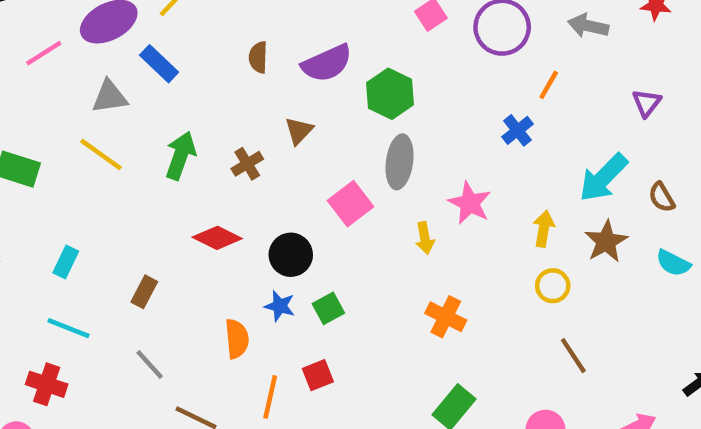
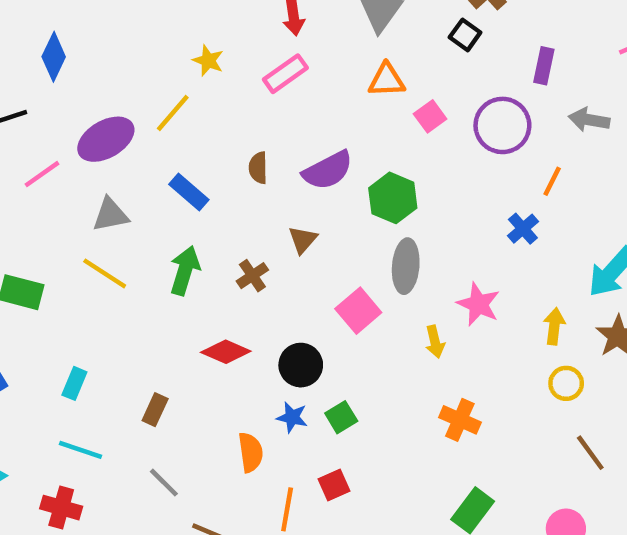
blue rectangle: (159, 64) -> (189, 192), moved

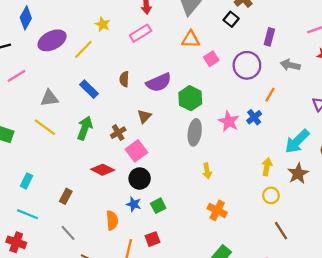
purple ellipse: (106, 139) -> (52, 40), moved
pink star: (478, 304) -> (229, 121), moved
pink square: (358, 311) -> (136, 151), moved

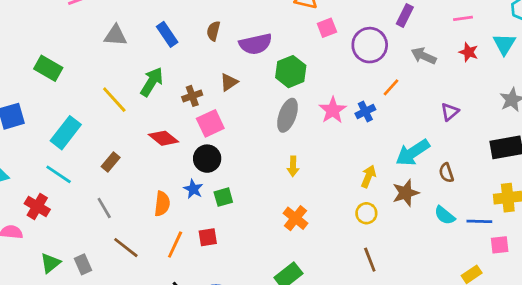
yellow line: (45, 127) -> (114, 100), moved
cyan rectangle: (27, 181) -> (66, 133), size x1.6

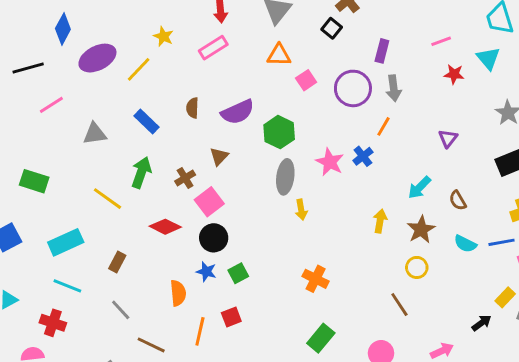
gray arrow: (424, 56) -> (394, 88), moved, turned -110
cyan rectangle: (66, 133) -> (66, 242), turned 40
cyan arrow: (413, 153) -> (419, 187), size x0.7
yellow arrow: (293, 166) -> (301, 210), moved
yellow circle: (366, 213) -> (417, 267), moved

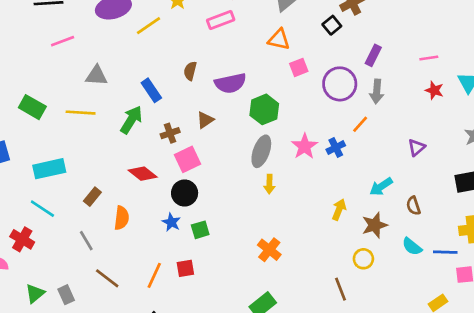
blue rectangle: (147, 121) -> (151, 90), moved
yellow line: (107, 199) -> (81, 113), moved, turned -44
orange semicircle: (178, 293) -> (122, 218), moved

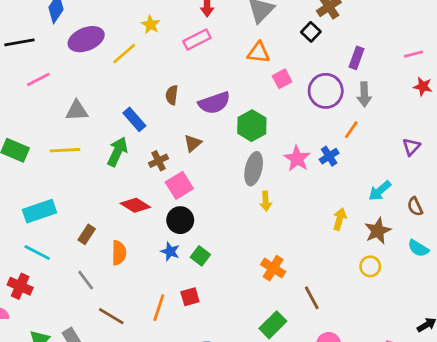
green square: (200, 230) -> (200, 256), turned -30
brown line: (341, 289) -> (312, 298), moved

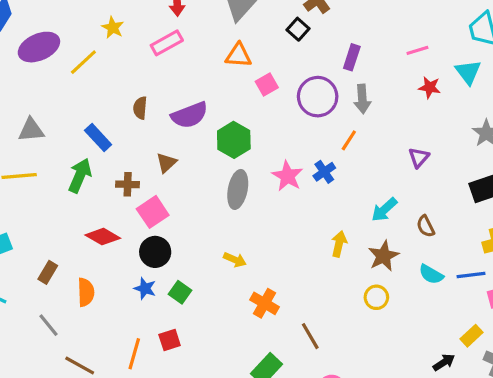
brown cross: (158, 161) -> (128, 184), turned 30
yellow arrow: (266, 201) -> (235, 260), moved, turned -60

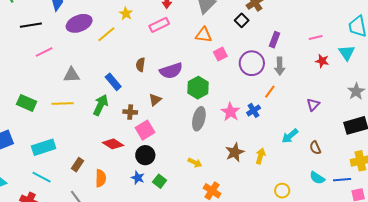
brown star: (384, 256) -> (235, 152), moved

